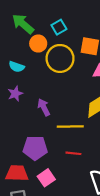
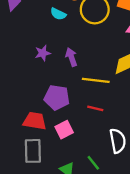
cyan semicircle: (17, 67) -> (58, 14), moved
purple star: (15, 94) -> (43, 53), moved

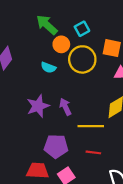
purple star: (43, 53) -> (38, 106), size x1.5

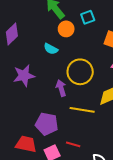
yellow circle: (82, 59) -> (80, 72), moved
purple star: (38, 106) -> (24, 76), moved
red line: (93, 152) -> (73, 144), moved

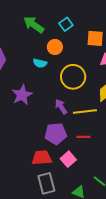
orange circle: (66, 29) -> (55, 47), moved
purple arrow: (61, 88) -> (61, 107), moved
red line: (73, 144) -> (83, 137), moved

